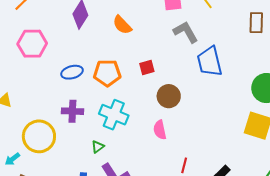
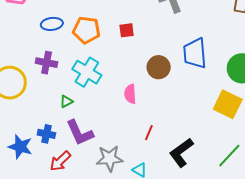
blue trapezoid: (210, 62) -> (195, 53), moved
brown circle: (169, 96) -> (159, 67), moved

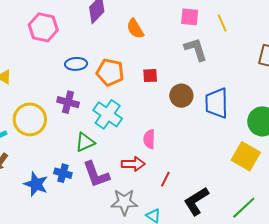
brown circle: (159, 67) -> (181, 96), moved
green triangle: (66, 101) -> (85, 142), size x1.5
red arrow: (60, 161) -> (133, 164), moved, turned -140

